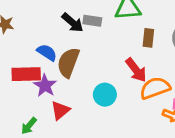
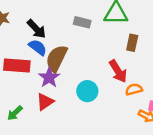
black arrow: (73, 23) -> (37, 29), moved
purple star: (45, 86) -> (49, 77), moved
orange semicircle: (155, 88) -> (134, 89), size x0.6

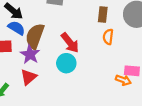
red arrow: (118, 71) -> (70, 43), moved
orange semicircle: (134, 89) -> (108, 37), moved, turned -63

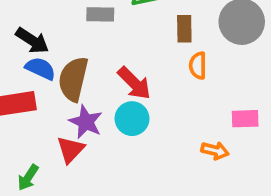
purple star: (30, 54) -> (86, 122), moved
orange arrow: (123, 80) -> (215, 151), moved

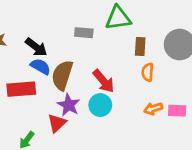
orange arrow: (215, 151) -> (153, 109), moved, turned 144

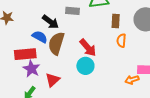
black arrow: (36, 47) -> (50, 22), moved
purple star: (69, 105) -> (32, 69), moved
orange arrow: (153, 109) -> (132, 80), moved

